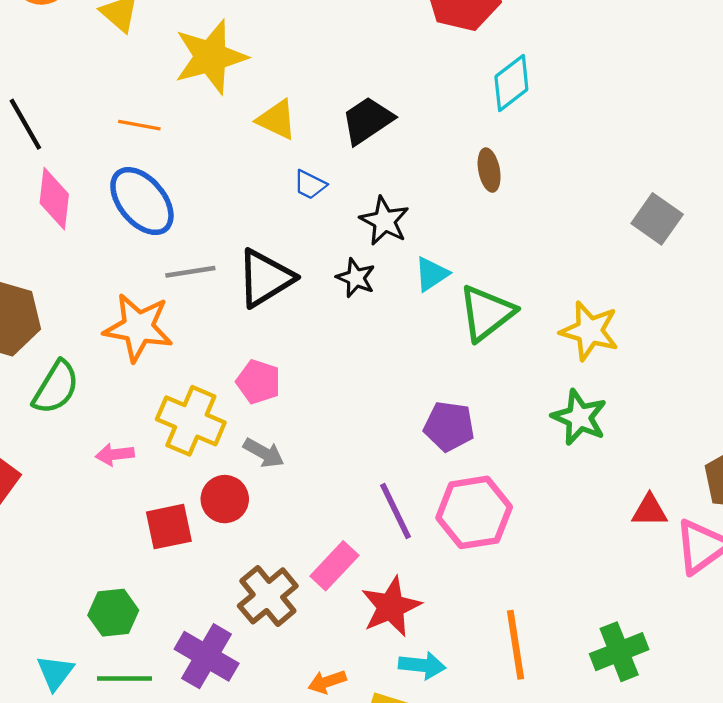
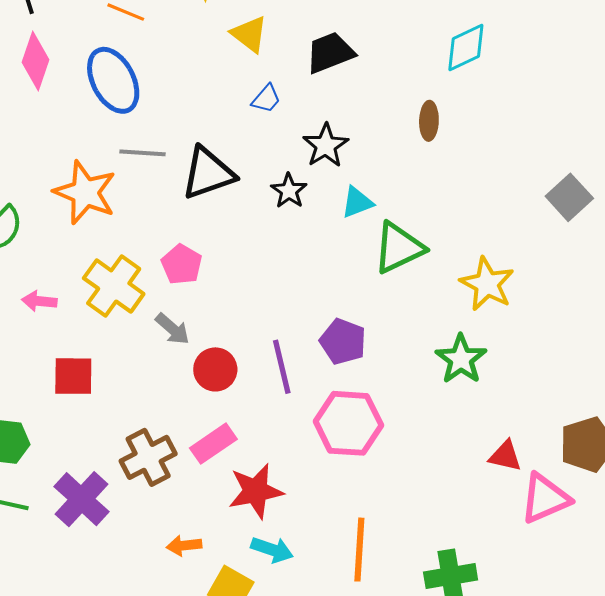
blue trapezoid: (310, 185) -> (266, 99), turned -88
red circle: (225, 499) -> (215, 369), moved
purple line: (395, 511) -> (282, 367), moved

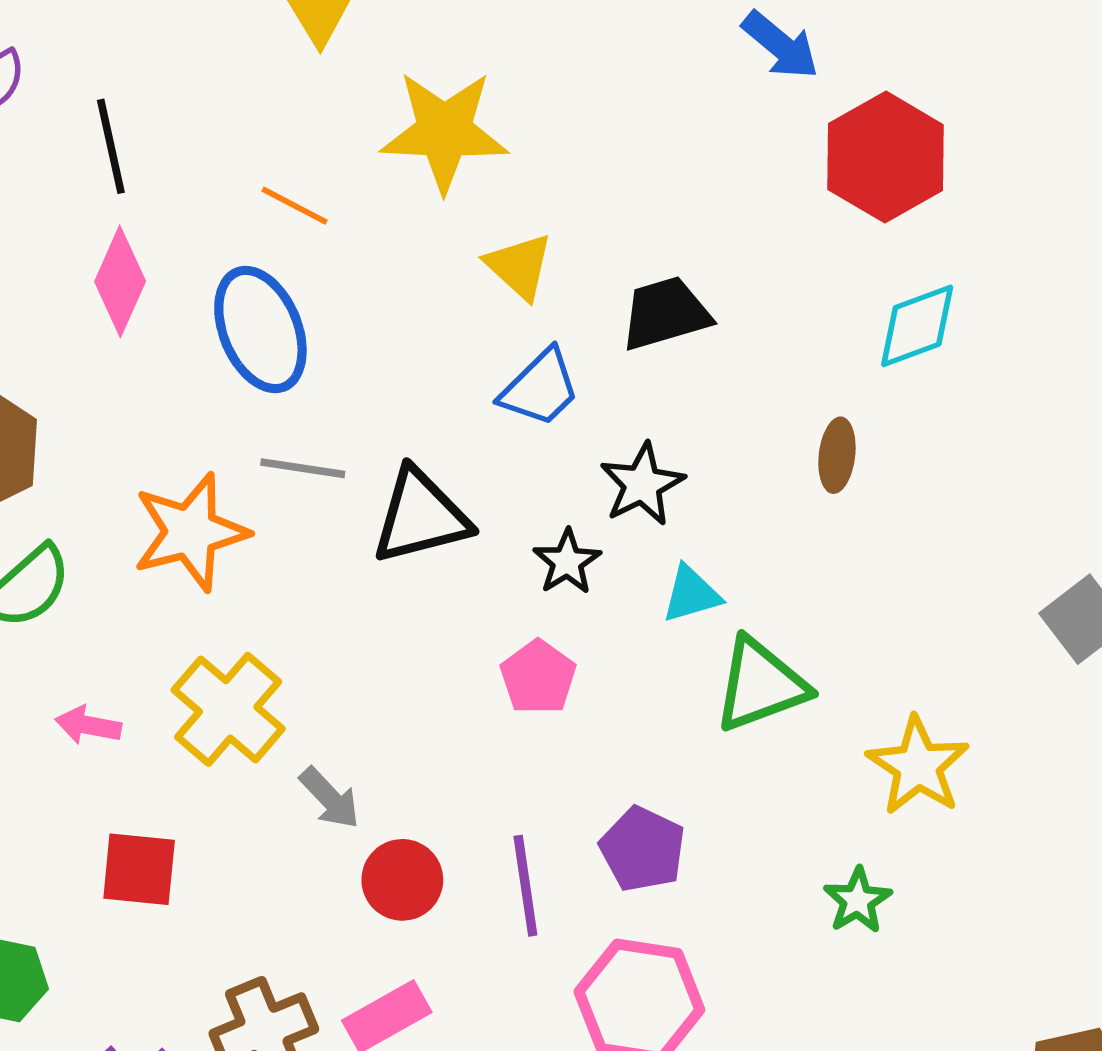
blue trapezoid: (266, 99) -> (540, 388), size x1.5
orange star: (85, 192) -> (190, 532), turned 30
pink pentagon: (182, 264) -> (538, 677), moved
green star: (461, 359) -> (858, 900), size x0.7

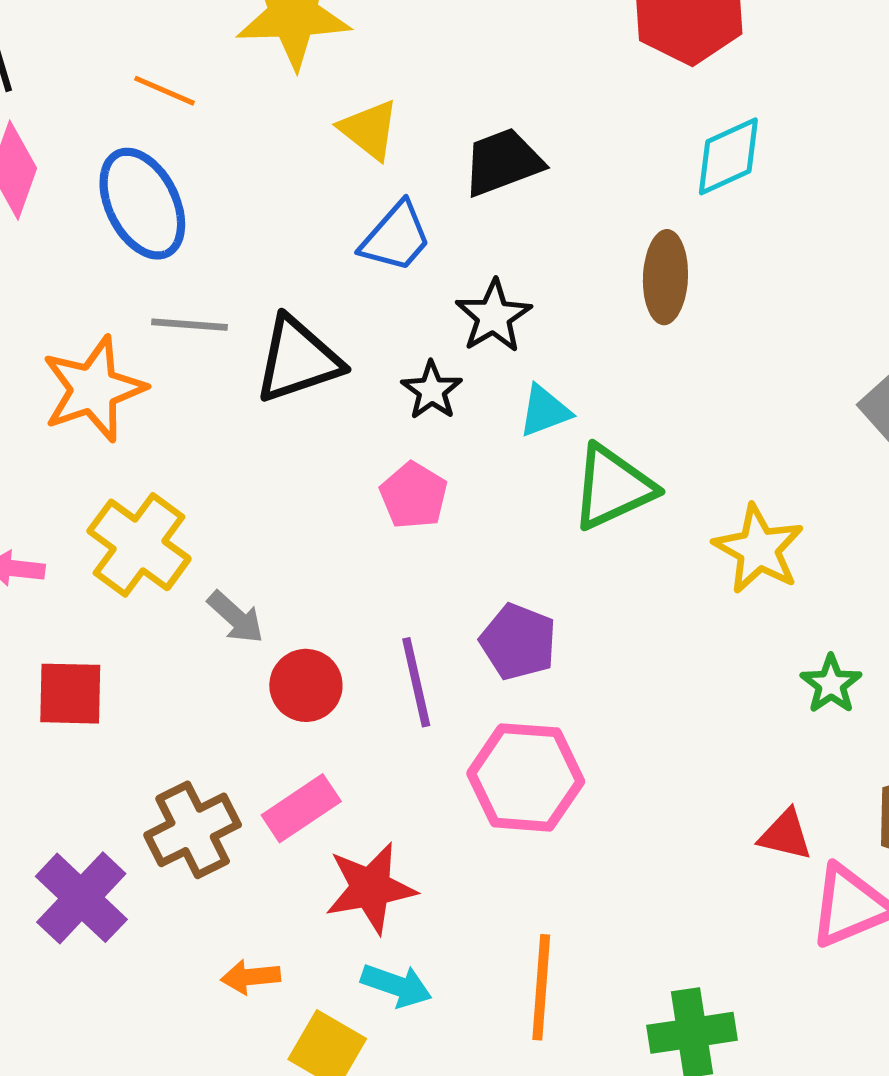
brown ellipse: (837, 455) -> (665, 277), size x1.4
green star: (858, 900) -> (831, 684), moved

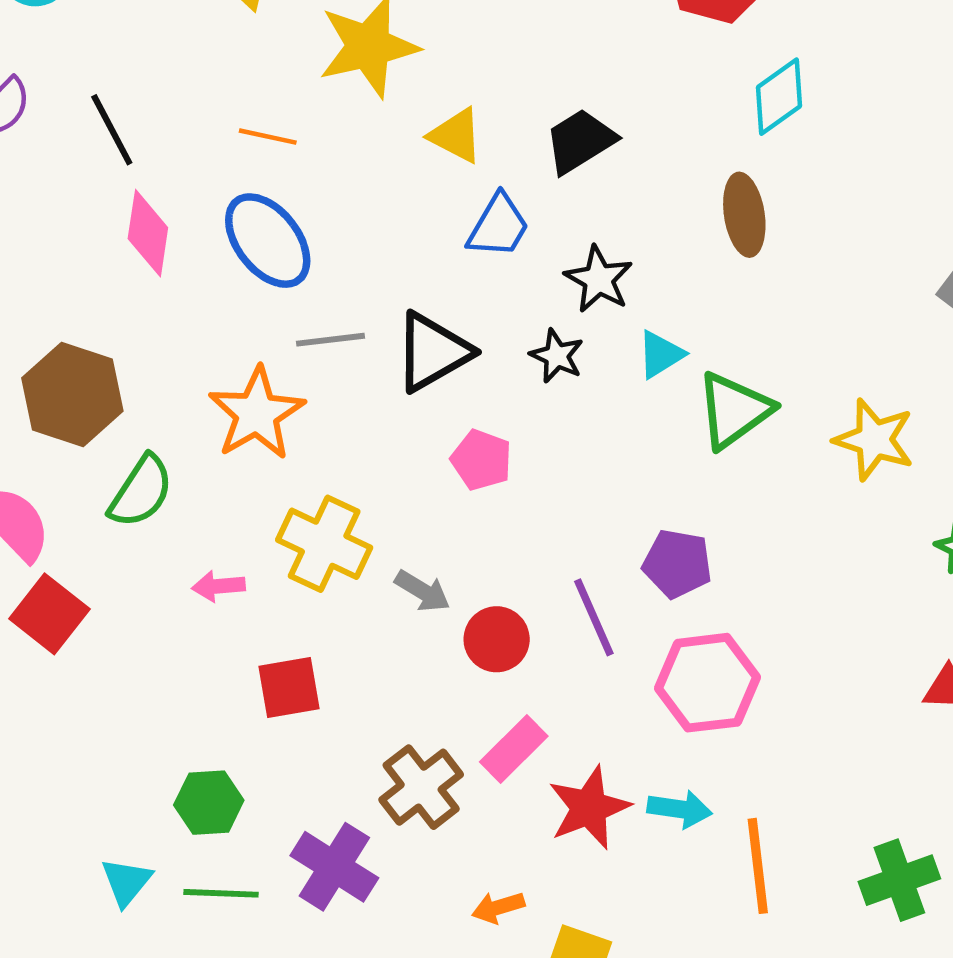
pink pentagon: (414, 495) -> (481, 460), moved
cyan arrow: (396, 985) -> (680, 809), moved

